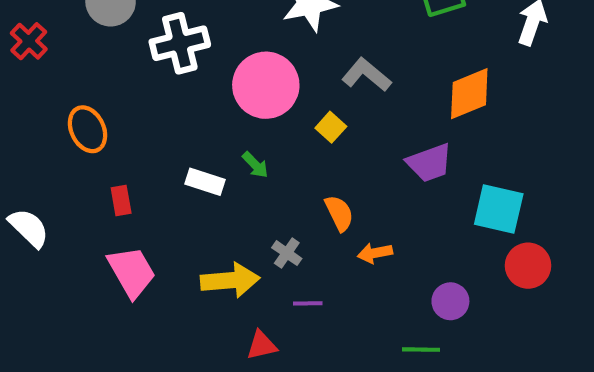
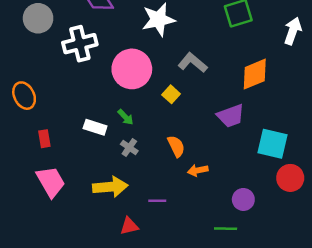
gray cross: (287, 253) -> (129, 148), moved

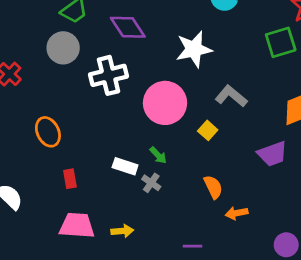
gray cross: (129, 148) -> (151, 183), moved
pink trapezoid: (51, 182) -> (77, 226), turned -56
yellow arrow: (110, 187) -> (122, 231), moved, size x0.6

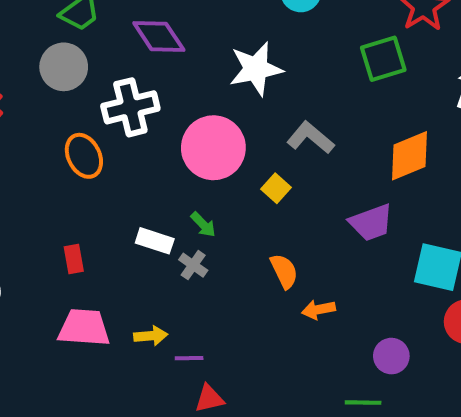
orange ellipse: (48, 132) -> (84, 156), moved
purple line: (193, 246) -> (189, 358), moved

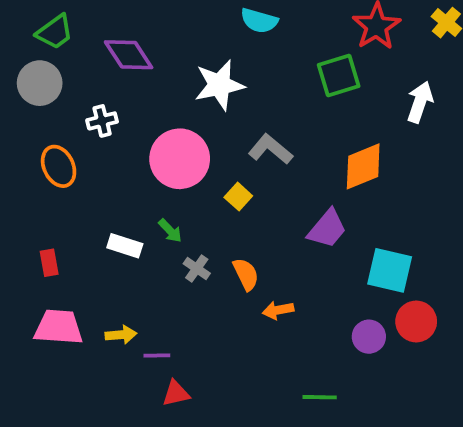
white cross: (130, 107) -> (102, 121), size x0.6
purple trapezoid: (371, 223) -> (327, 229), turned -30
gray cross: (193, 265) -> (197, 269), moved
purple circle: (391, 356) -> (369, 337), moved

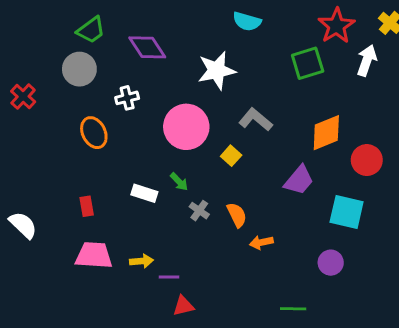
white arrow: (420, 102) -> (367, 60), moved
red circle: (416, 321) -> (367, 160), moved

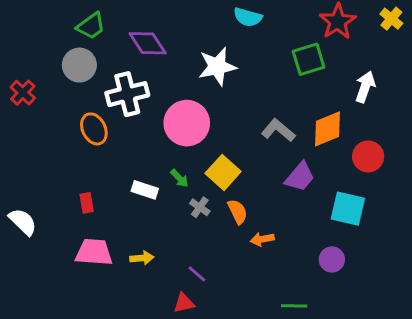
white arrow: (367, 60) -> (365, 87), moved
white cross: (127, 98) -> (127, 94), size x1.8
gray L-shape: (256, 120) -> (278, 130), moved
yellow square: (231, 156) -> (223, 172), moved, size x1.6
purple line: (169, 277) -> (197, 274), moved, turned 42

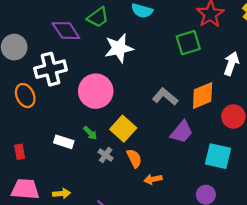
green trapezoid: (91, 26) -> (98, 17), moved

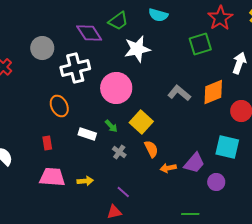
orange ellipse: (25, 96) -> (59, 106), moved
purple trapezoid: (182, 132) -> (194, 163), moved
gray cross: (106, 155) -> (119, 152), moved

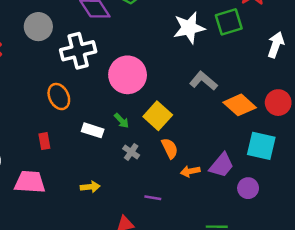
white star: (137, 49) -> (189, 28), moved
orange diamond: (213, 92) -> (240, 105), moved, turned 64
pink trapezoid: (52, 177) -> (30, 182), moved
purple line: (123, 192) -> (153, 198), moved, turned -32

